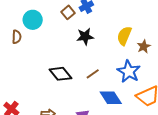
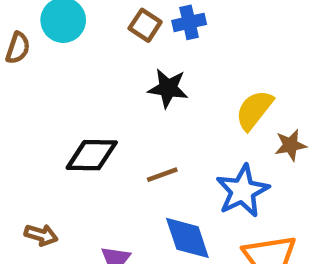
brown square: (68, 12) -> (145, 25), turned -32
black diamond: (60, 74) -> (92, 155), turned -65

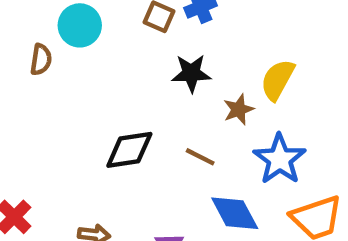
brown star: (290, 145) -> (239, 109), moved
brown line: (162, 175) -> (200, 157), turned 56

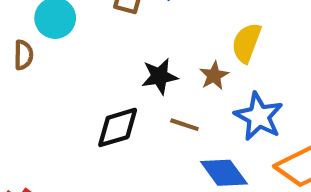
black star: (191, 73) -> (159, 76), moved

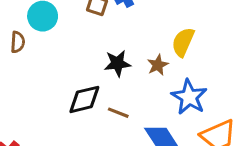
brown line: (184, 125) -> (118, 113), moved

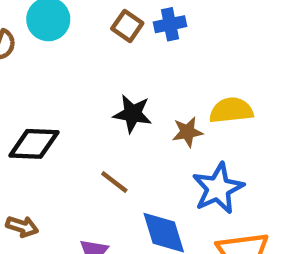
yellow semicircle: (183, 42) -> (231, 110), turned 44
black diamond: (84, 99) -> (34, 144), moved

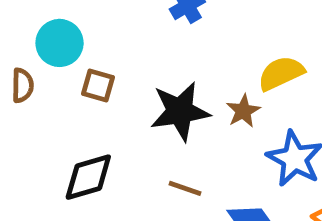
brown square: (127, 26) -> (98, 86), moved
black star: (133, 114) -> (180, 111), size x1.4

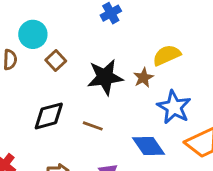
brown square: (98, 86) -> (56, 61), turned 30
brown line: (185, 188) -> (93, 126), moved

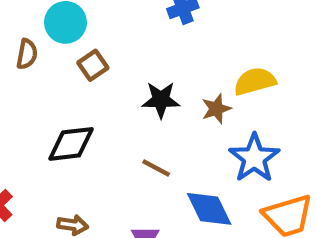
black star: (105, 77) -> (161, 100), size x0.7
brown line: (93, 126) -> (156, 168), moved

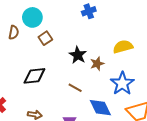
black star: (161, 100) -> (78, 55), turned 30
brown star: (216, 109) -> (97, 64), moved

